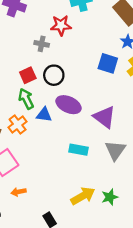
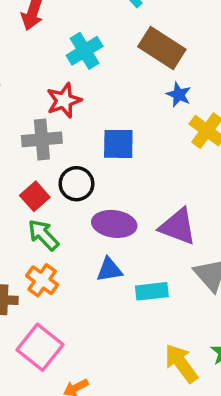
gray cross: (42, 44) -> (42, 139), size x1.5
blue square: (108, 63) -> (118, 144), moved
blue triangle: (44, 115) -> (109, 270), moved
yellow arrow: (83, 196) -> (181, 363), turned -80

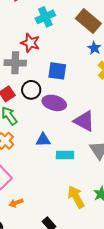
red star: (64, 100) -> (30, 43), turned 30
purple ellipse: (114, 224) -> (54, 103), moved

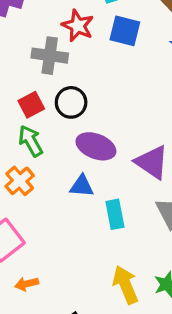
blue square: (57, 71) -> (125, 31), moved
purple ellipse: (54, 103) -> (96, 146), moved
cyan rectangle: (65, 155) -> (115, 214), turned 72

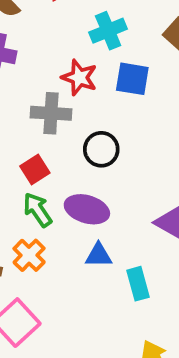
black circle: (71, 102) -> (101, 149), moved
purple ellipse: (96, 146) -> (87, 209), moved

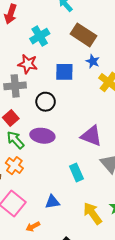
blue square: (132, 79) -> (64, 72), moved
blue triangle: (98, 255) -> (52, 202), moved

